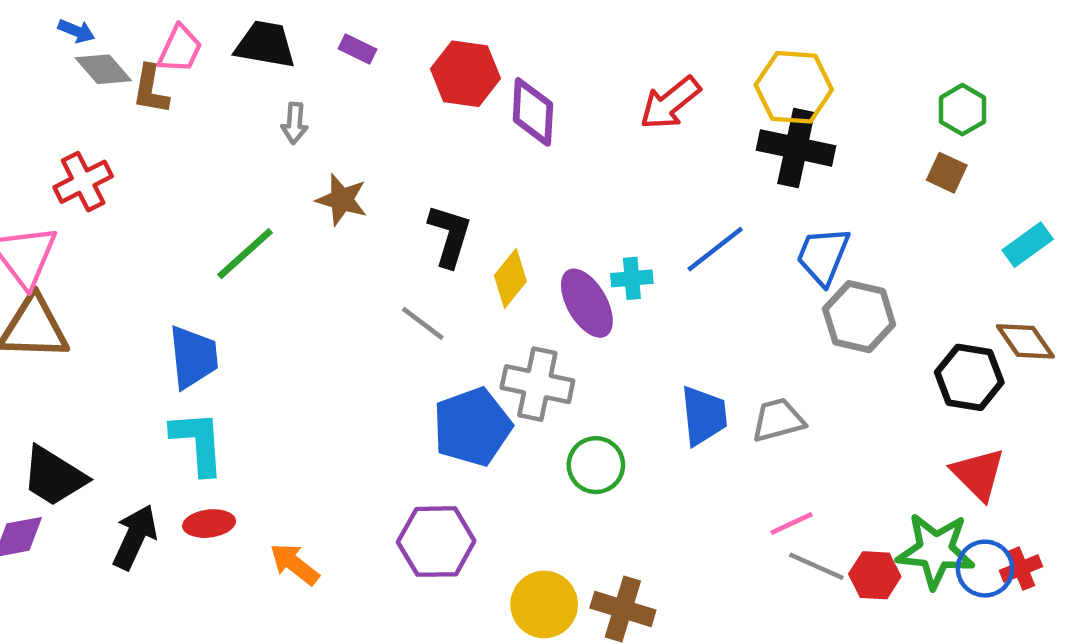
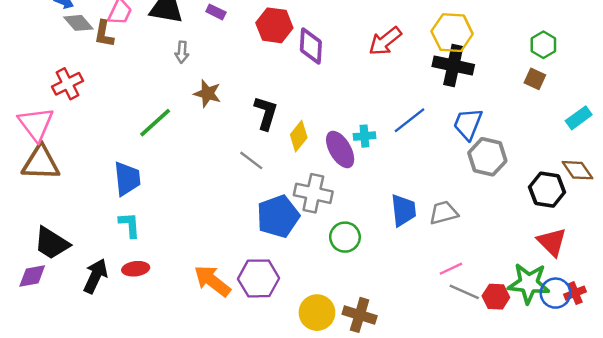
cyan L-shape: (198, 443) -> (130, 225), size x0.7
orange arrow: (295, 564) -> (212, 281), moved, size x1.4

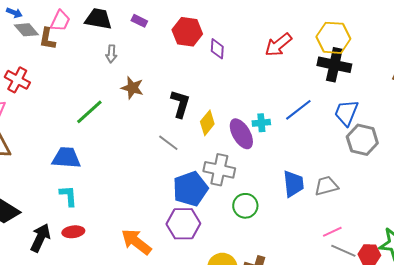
purple diamond: (311, 46) -> (217, 49), size x0.7
red cross: (67, 84) -> (17, 80), turned -35
blue trapezoid: (127, 179) -> (66, 158), turned -80
purple hexagon: (259, 278) -> (183, 224), moved

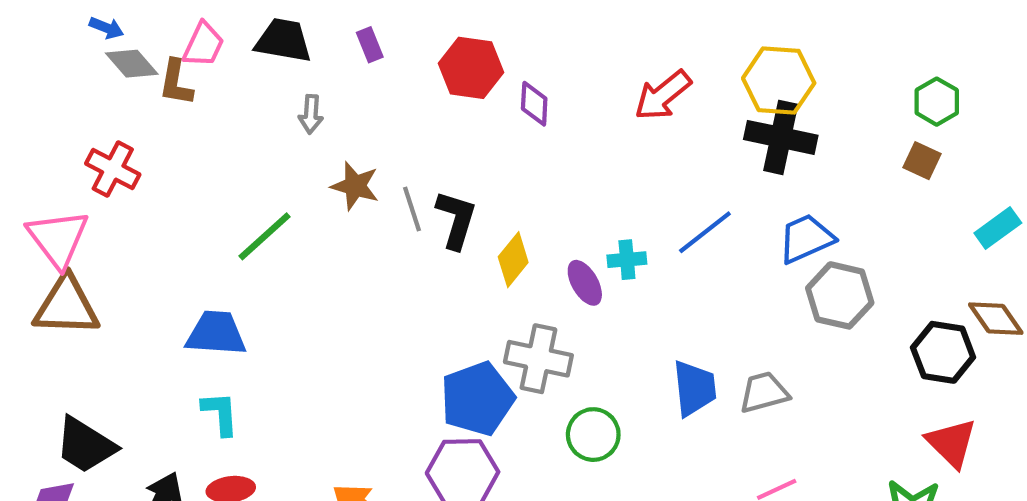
purple rectangle: (139, 21) -> (370, 45), turned 42
blue trapezoid: (346, 113) -> (806, 239), turned 44
purple ellipse: (241, 134) -> (585, 283), size x0.7
gray line: (168, 143) -> (412, 209), moved, turned 35

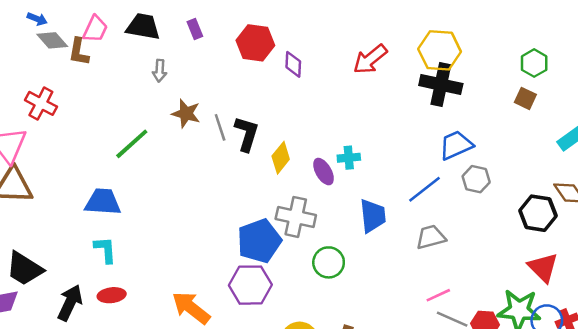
blue line: (705, 232) -> (424, 189), moved
gray hexagon: (840, 295) -> (476, 179), size x0.7
blue trapezoid: (694, 388) -> (373, 216), moved

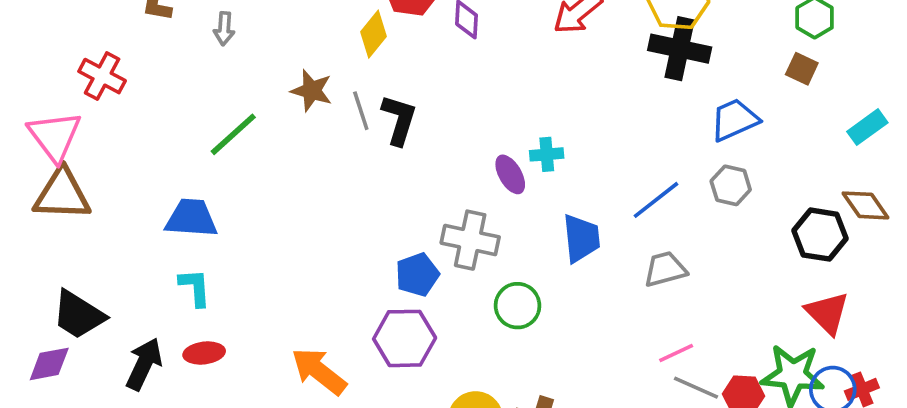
gray arrow: (160, 71) -> (224, 29), moved
blue trapezoid: (456, 145) -> (734, 120), moved
yellow diamond: (281, 158) -> (374, 34), moved
blue pentagon: (259, 241) -> (417, 275), size x0.7

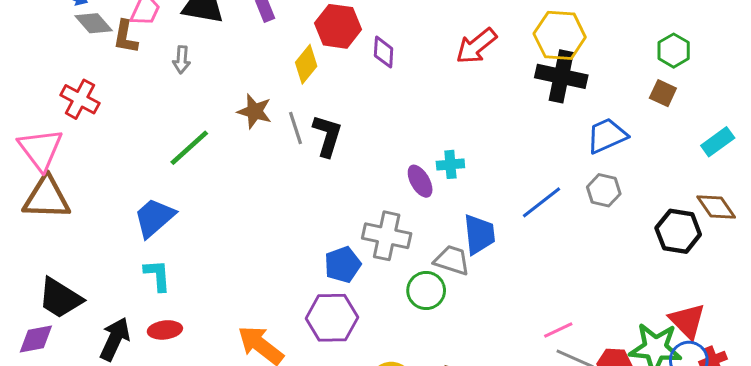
blue trapezoid: (191, 218) -> (154, 218), turned -45
gray trapezoid: (665, 269) -> (452, 260), moved, turned 33
red triangle: (827, 313) -> (687, 321), moved

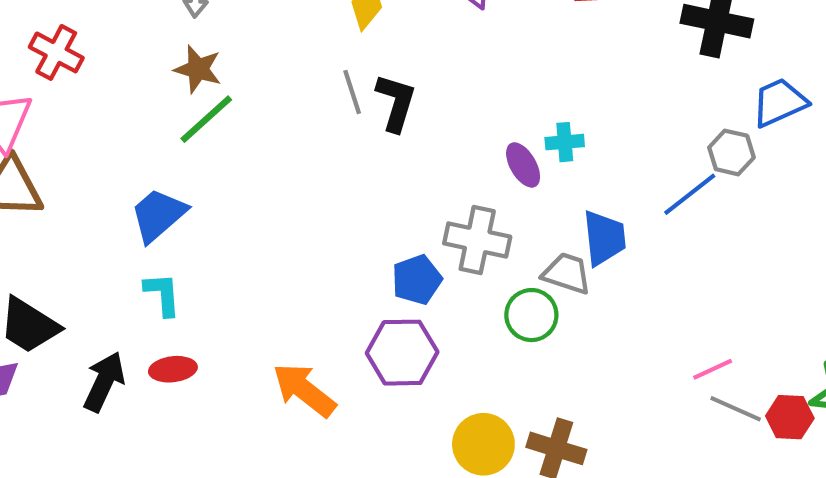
brown star: (255, 111) -> (198, 69), moved
gray hexagon: (604, 190) -> (731, 152), moved

